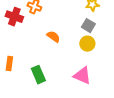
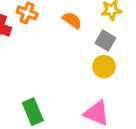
orange semicircle: (53, 37) -> (72, 20), moved

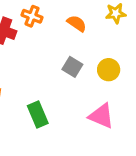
gray square: (105, 40) -> (72, 67), moved

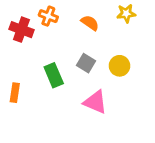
green rectangle: (38, 114) -> (54, 75), moved
pink triangle: (101, 116) -> (95, 102), moved

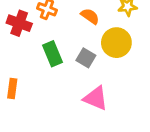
yellow circle: (120, 66) -> (116, 43), moved, size x1.4
green rectangle: (54, 75) -> (53, 54), moved

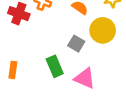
green rectangle: (53, 54) -> (55, 66), moved

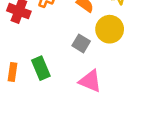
green rectangle: (55, 66) -> (41, 68), moved

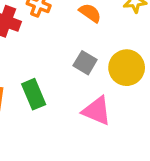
yellow circle: (110, 29) -> (127, 68), moved

